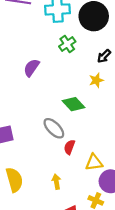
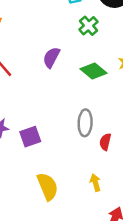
green diamond: (73, 104) -> (93, 71), moved
gray ellipse: (54, 128) -> (85, 123), turned 55

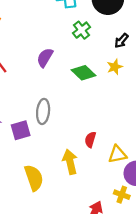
gray ellipse: (85, 123) -> (43, 111), moved
yellow arrow: (95, 183) -> (70, 162), moved, size x1.5

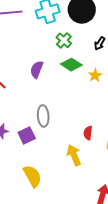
yellow star: (115, 67) -> (95, 75), moved
green diamond: (83, 73) -> (71, 65), moved
yellow semicircle: (34, 178) -> (32, 176), moved

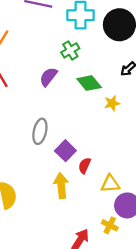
green cross: (64, 40) -> (70, 50), moved
purple square: (27, 135) -> (65, 151), moved, turned -36

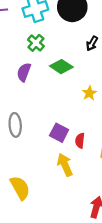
yellow star: (112, 103) -> (89, 93), moved
gray ellipse: (40, 131) -> (15, 125), moved

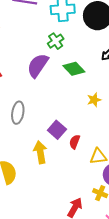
purple semicircle: (24, 72) -> (38, 65), size x1.4
yellow arrow: (65, 165) -> (40, 152), moved

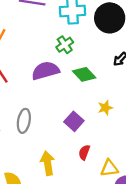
purple semicircle: (38, 65) -> (45, 71), turned 40
purple square: (57, 130) -> (74, 121), moved

